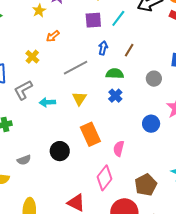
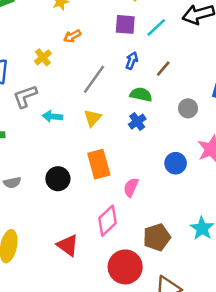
gray line: (76, 68) -> (94, 79), turned -35

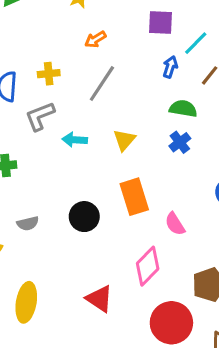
cyan line: (156, 27) -> (196, 43), moved
yellow cross: (43, 57) -> (49, 74), moved, turned 35
gray line: (94, 79) -> (102, 83), moved
pink semicircle: (131, 187) -> (175, 224), turned -54

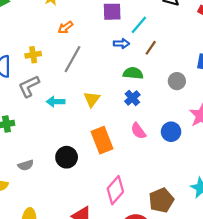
blue arrow: (170, 67) -> (121, 44), turned 77
pink semicircle: (175, 224) -> (138, 131), moved

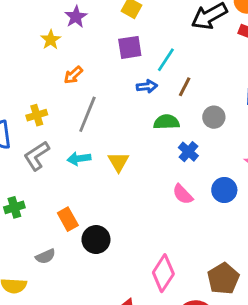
gray circle: (177, 81) -> (214, 117), moved
blue cross: (132, 98) -> (188, 152), moved
cyan arrow: (56, 102) -> (79, 159), moved
orange rectangle: (102, 140) -> (68, 219), moved, size x0.7

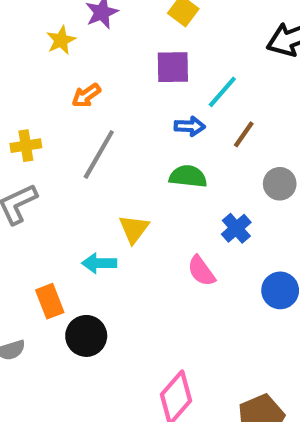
green semicircle: (167, 122) -> (188, 176), moved
cyan arrow: (79, 159) -> (99, 263), moved
pink semicircle: (183, 194) -> (201, 271), moved

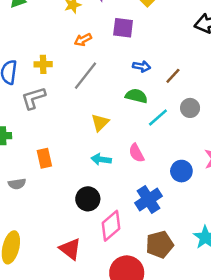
purple square: (173, 67) -> (123, 28), moved
cyan line: (222, 92) -> (158, 117), moved
blue cross: (236, 228) -> (149, 199), moved, size x1.5
cyan arrow: (99, 263) -> (101, 159), moved
black circle: (86, 336) -> (88, 199), moved

